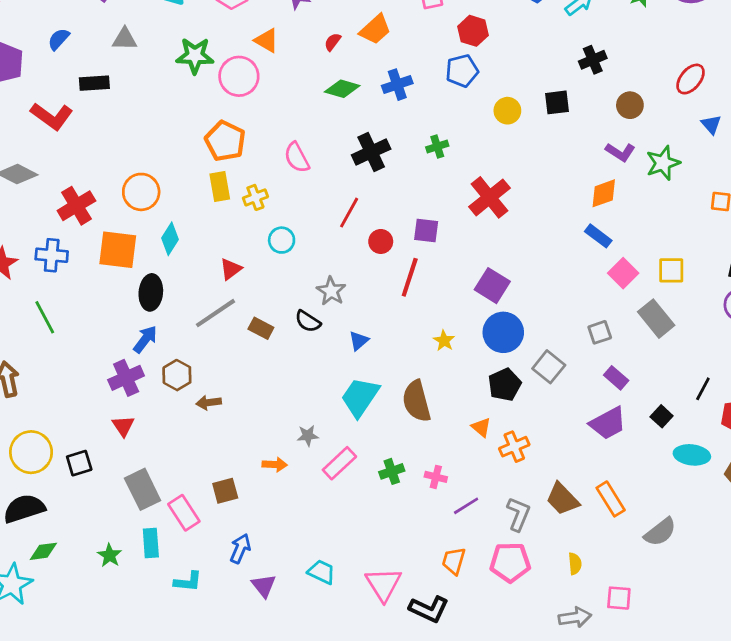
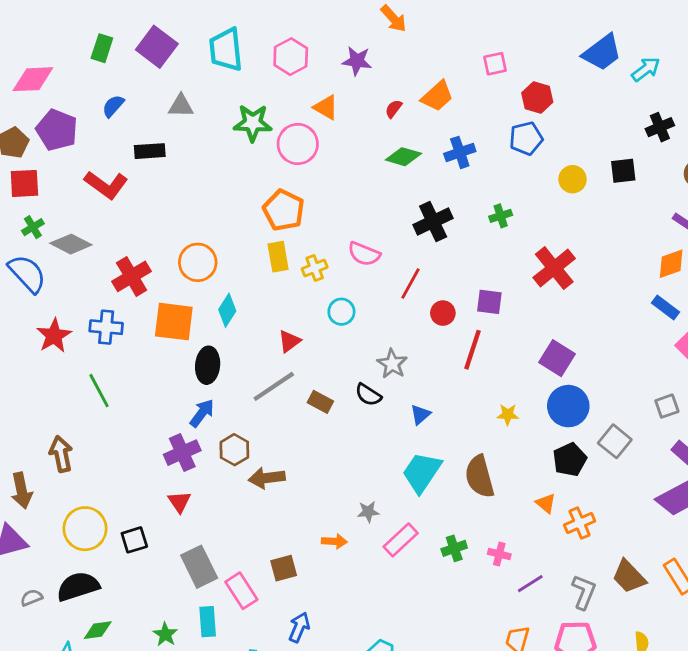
pink semicircle: (297, 158) -> (364, 254), moved, turned -40
yellow star: (444, 341) -> (508, 415), turned -30
brown arrow: (209, 403) -> (267, 478), size x1.4

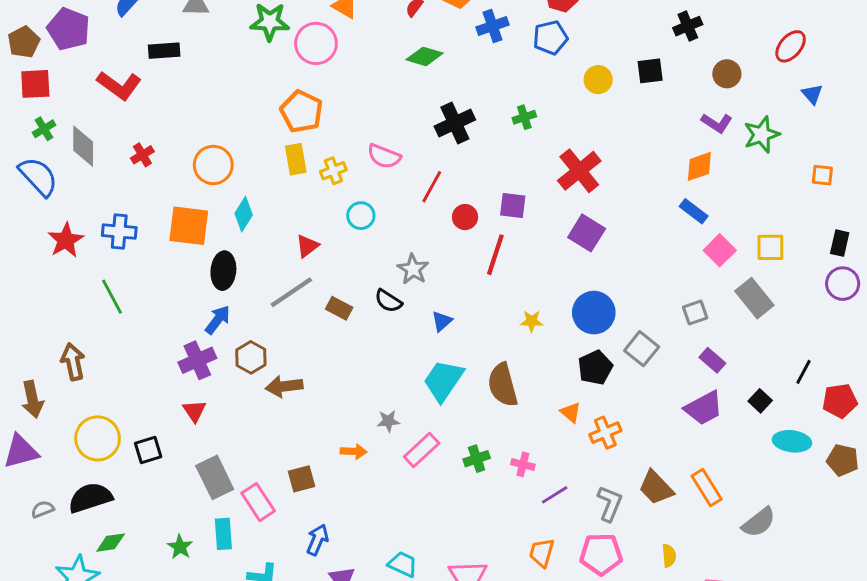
blue cross: (460, 152) -> (493, 26), moved
gray diamond: (71, 244) -> (83, 146), turned 63
red cross: (131, 276) -> (142, 155), moved, size x0.6
purple square: (557, 358) -> (587, 233), moved

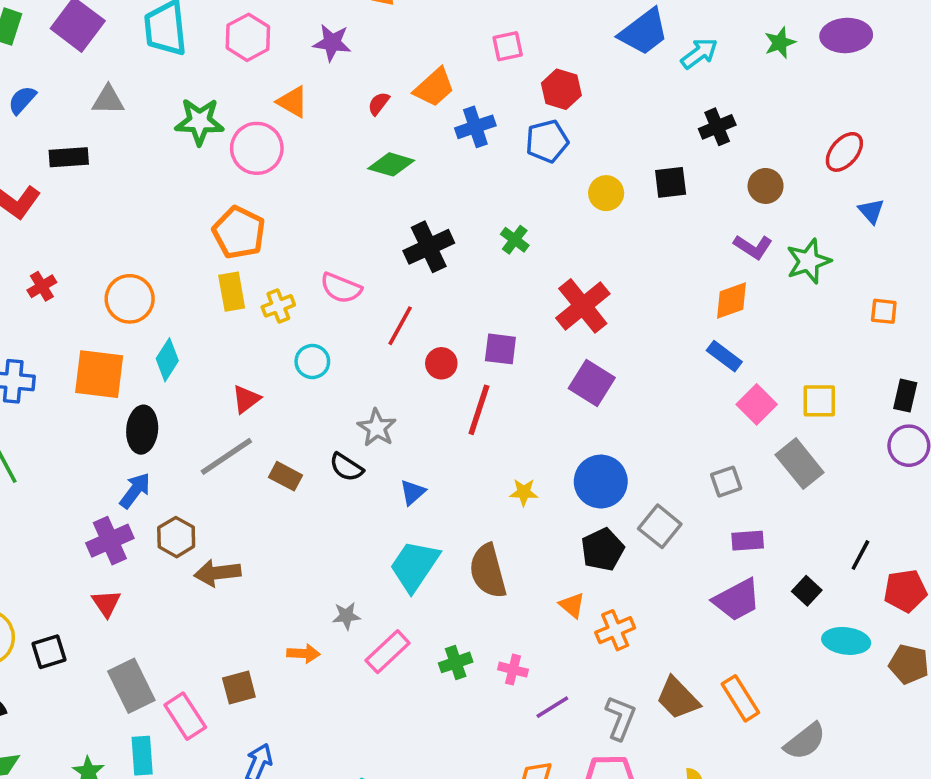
green cross: (524, 117) -> (515, 240), turned -35
purple rectangle: (712, 360) -> (748, 541), turned -45

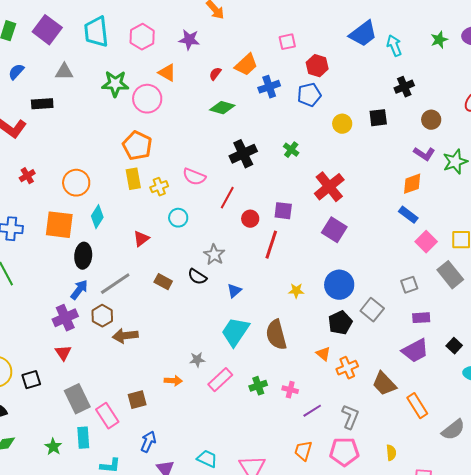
cyan arrow: (699, 53) -> (394, 46), turned -75
gray line: (226, 456) -> (115, 284), moved
brown trapezoid: (678, 698) -> (384, 384), moved

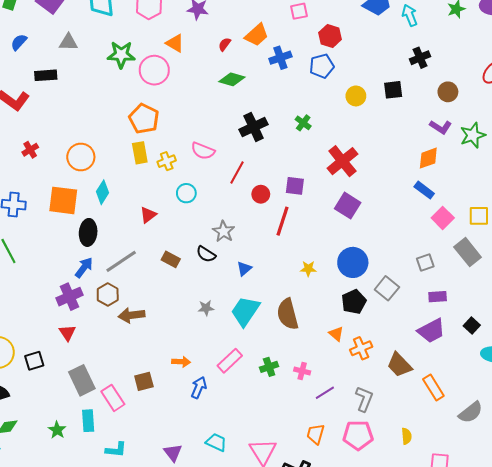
gray star: (197, 360) -> (206, 308), moved
blue arrow: (148, 442) -> (199, 388), moved

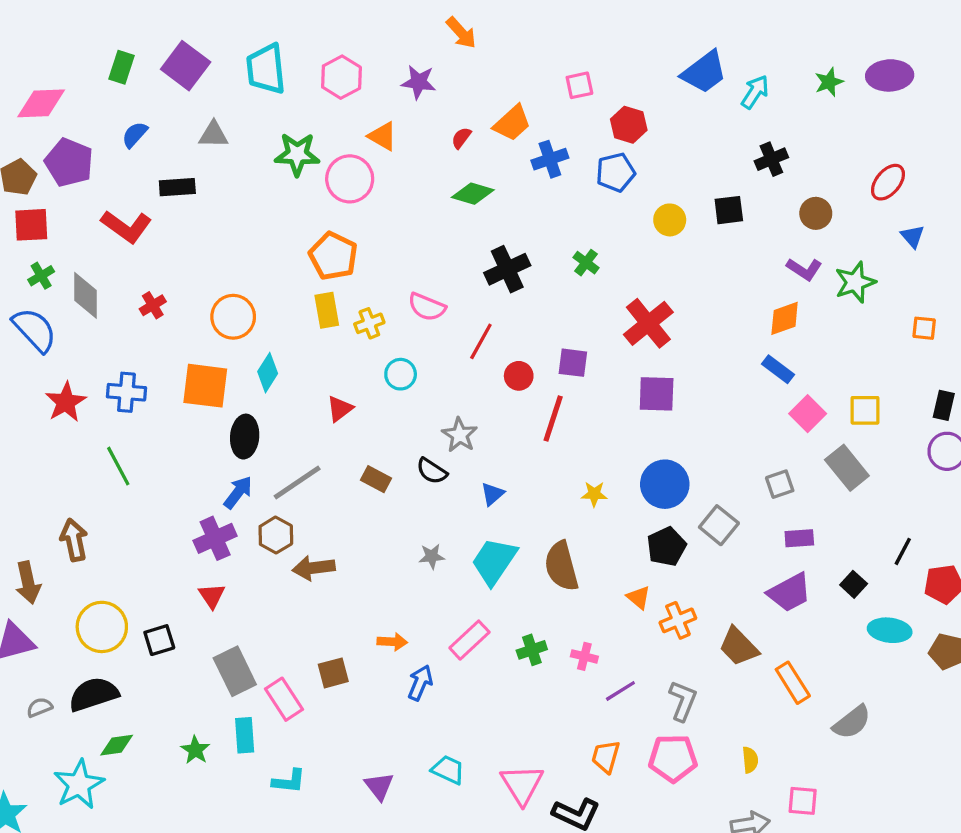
cyan arrow: (410, 15) -> (755, 92), turned 55
purple square: (348, 206) -> (657, 394), turned -30

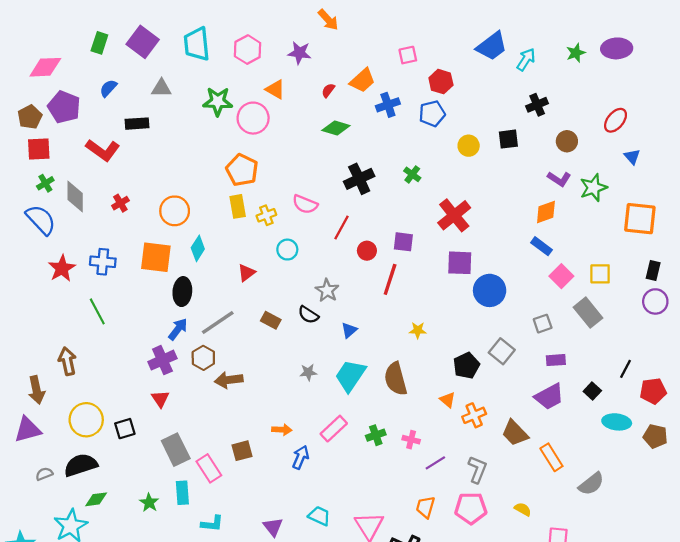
orange square: (924, 328) -> (640, 219), size x2.0
blue circle: (665, 484) -> (490, 290), moved
yellow semicircle: (750, 760) -> (523, 509), turned -56

